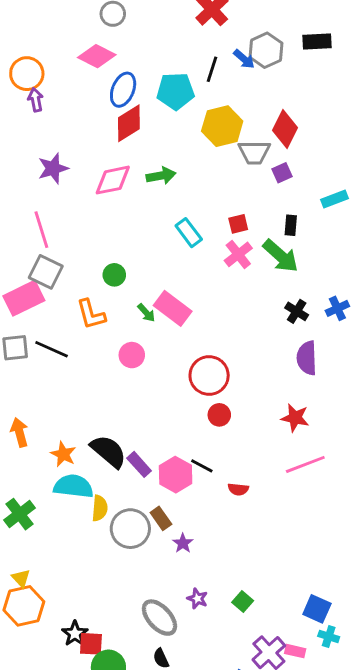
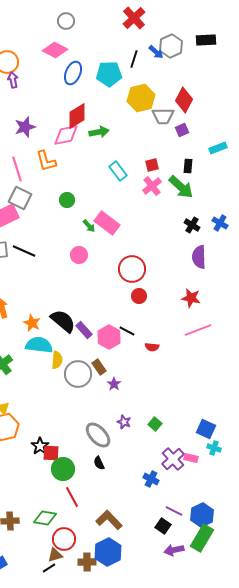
red diamond: (129, 123) -> (77, 116), moved
blue cross: (337, 308) -> (220, 223), turned -35
orange L-shape: (91, 314) -> (46, 161), moved

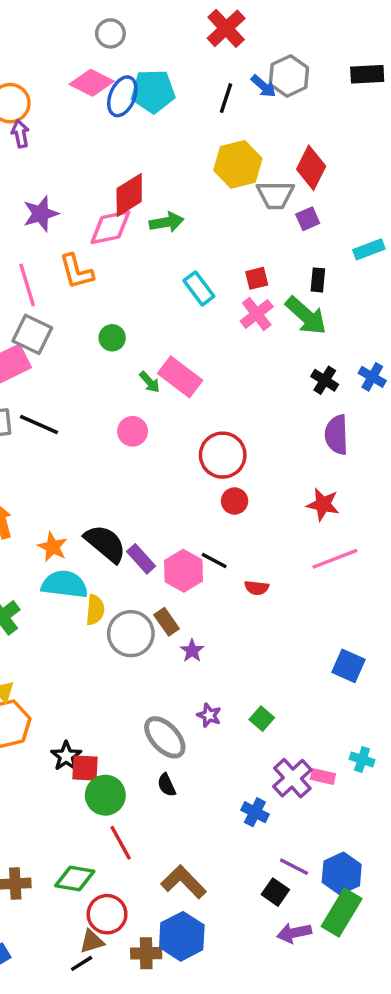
black rectangle: (206, 40) -> (367, 74), moved
blue ellipse: (73, 73) -> (122, 96), moved
cyan pentagon: (109, 74) -> (153, 91), moved
blue square: (206, 429) -> (348, 666), moved

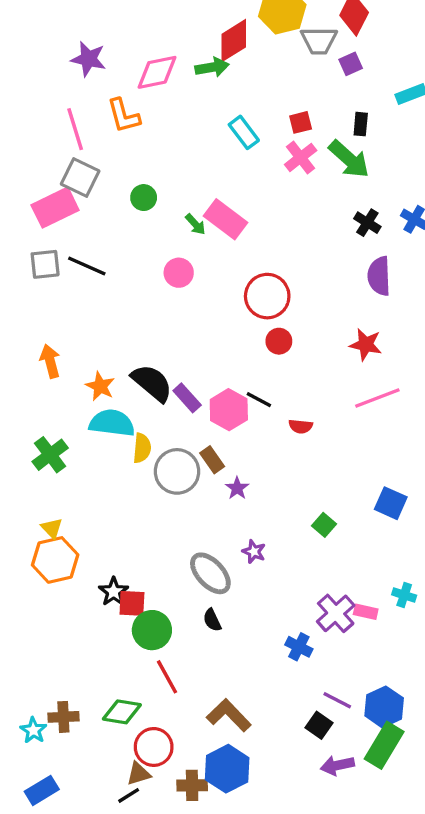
red diamond: (129, 195) -> (234, 41), moved
purple star: (41, 214) -> (89, 59), turned 30
green circle: (112, 338) -> (144, 198), moved
green square: (262, 719) -> (324, 525), moved

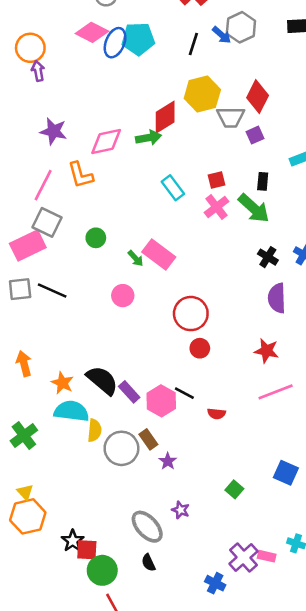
pink line: (75, 129) -> (43, 185), turned 44

